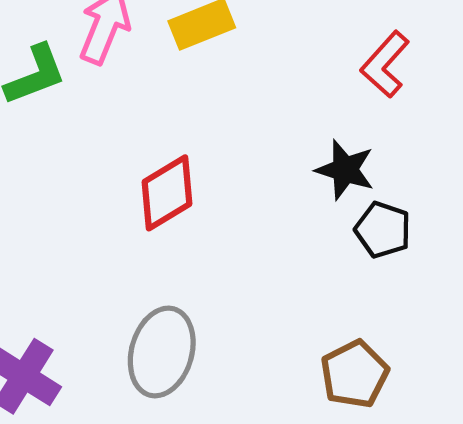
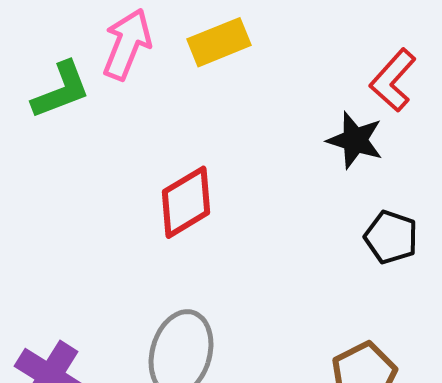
black star: (345, 170) -> (355, 140), moved

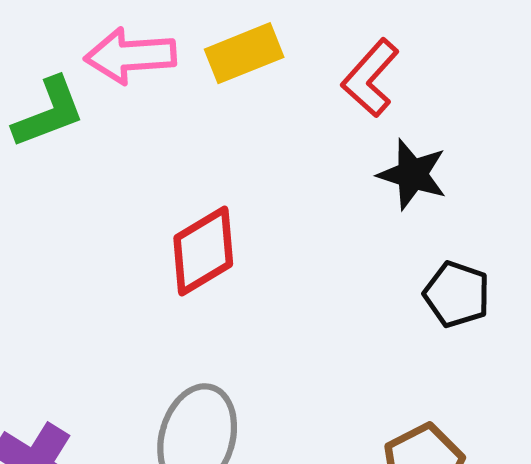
pink arrow: (127, 44) -> (130, 56), turned -116
red L-shape: (393, 80) -> (370, 78), moved

